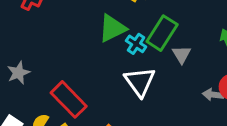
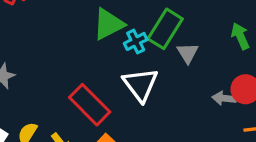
cyan cross: (136, 44) -> (136, 41), turned 30
red rectangle: (69, 99) -> (90, 105), moved

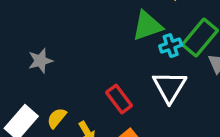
red rectangle: (90, 105) -> (119, 99), size x0.7

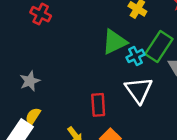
red rectangle: (119, 99) -> (98, 105), turned 40
yellow semicircle: (57, 118) -> (33, 116), moved

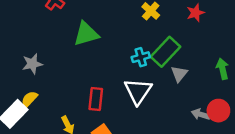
green triangle: (114, 42) -> (86, 34), moved

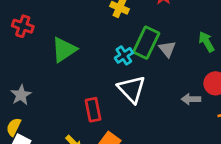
gray triangle: (179, 74) -> (167, 49), moved
yellow semicircle: (29, 99) -> (14, 127), moved
gray arrow: (201, 114) -> (191, 99), moved

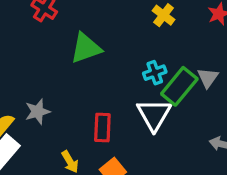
green rectangle: (146, 43) -> (179, 86), moved
gray star: (21, 95) -> (38, 112), moved

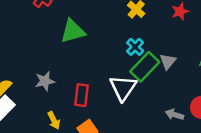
cyan cross: (155, 73) -> (135, 47), moved, turned -30
gray star: (38, 112) -> (45, 81), moved

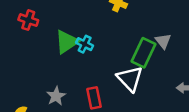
cyan cross: (135, 47) -> (85, 44), moved

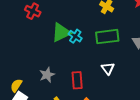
green rectangle: (144, 53) -> (107, 37), moved, turned 50
white triangle: (130, 79) -> (108, 69), size x0.6

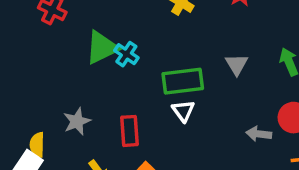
green rectangle: (107, 37) -> (183, 81), moved
yellow semicircle: (16, 85) -> (37, 145), moved, turned -32

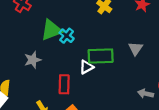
white triangle: (183, 111) -> (86, 67), moved, turned 32
gray star: (77, 121) -> (33, 60), moved

